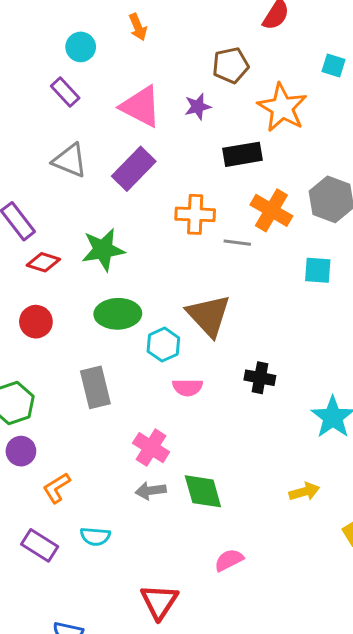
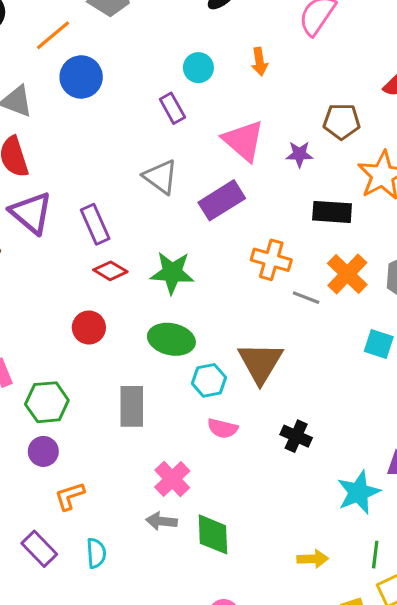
cyan semicircle: (95, 536) -> (96, 553), turned -112

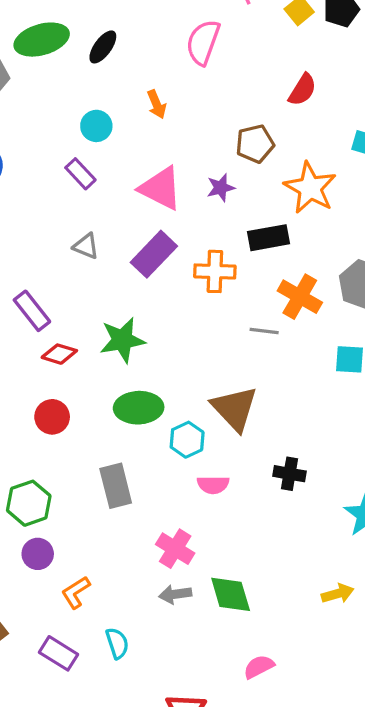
gray triangle: (161, 177) -> (86, 246), size x0.7
orange cross: (271, 260) -> (215, 271), moved

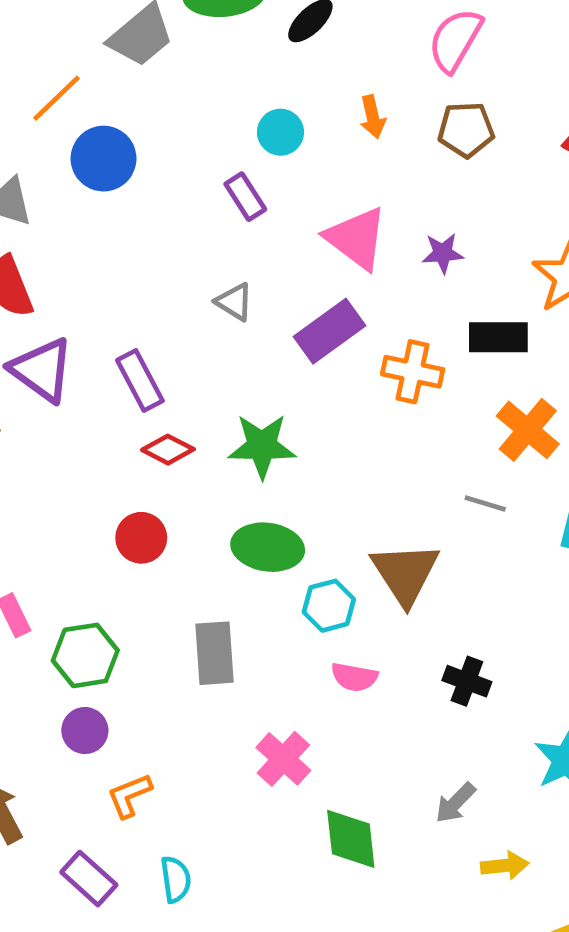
brown pentagon: (255, 144) -> (466, 130), moved
gray line: (264, 331) -> (485, 503), moved
gray arrow: (175, 594) -> (455, 803), moved, turned -48

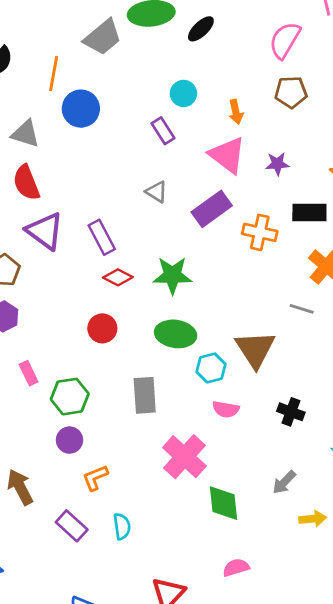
orange line: (56, 98) -> (54, 74), turned -36
orange arrow: (373, 117) -> (236, 112), moved
pink cross: (283, 759) -> (184, 457), size x1.4

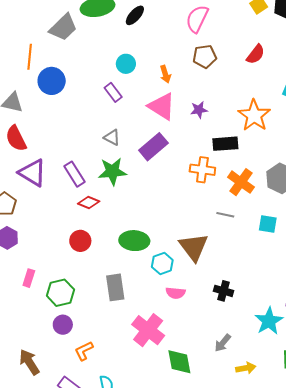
orange cross: (260, 232) -> (202, 170), moved
green star: (172, 275) -> (112, 171), moved
pink rectangle: (29, 373) -> (29, 278), turned 48

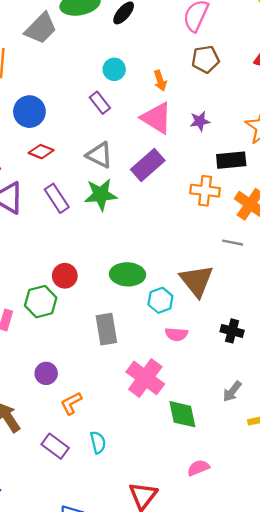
blue circle: (52, 81) -> (29, 112), moved
gray triangle: (112, 137) -> (99, 155), size x1.4
red diamond: (89, 202) -> (41, 152), moved
green hexagon: (60, 293) -> (41, 302), moved

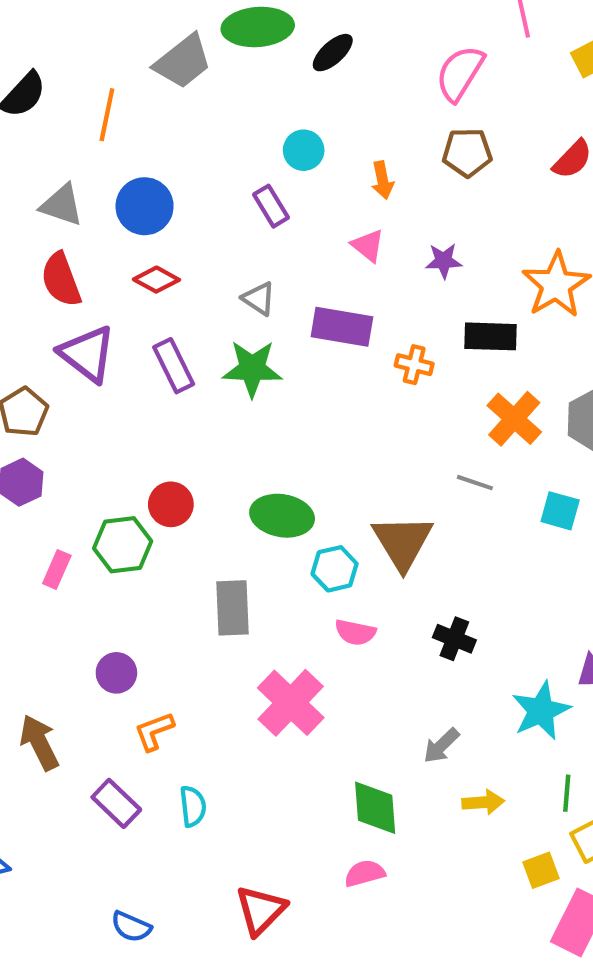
pink triangle: (157, 118) -> (368, 246), size x0.6
gray triangle: (99, 155) -> (259, 299), size x0.7
purple rectangle: (148, 165) -> (342, 327), turned 44
orange cross: (205, 191) -> (414, 365), moved, size x0.7
green diamond: (182, 414) -> (375, 808), moved

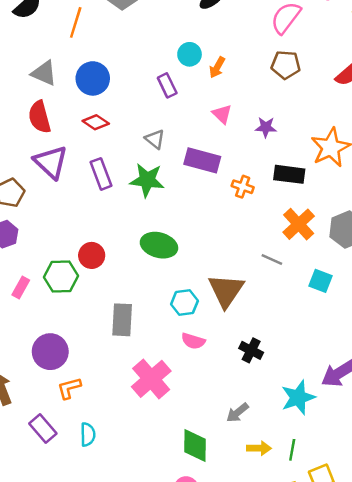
orange arrow: (383, 180) -> (217, 67), moved, turned 35
green ellipse: (282, 516) -> (159, 245), moved
purple circle: (116, 673) -> (50, 352), size x1.5
green line: (567, 793) -> (292, 450), moved

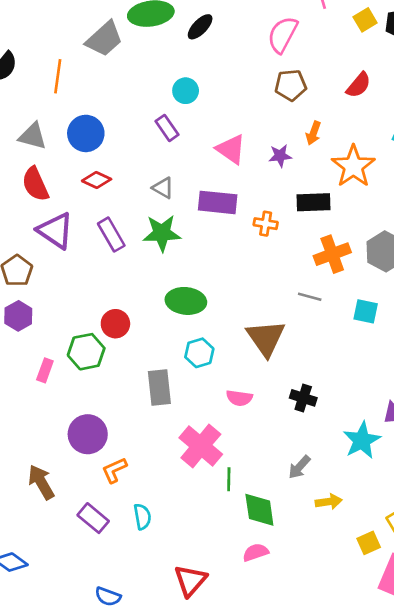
orange arrow: (217, 67) -> (313, 133), moved
pink triangle: (222, 114) -> (231, 149), size x1.4
orange cross: (299, 224) -> (332, 254), turned 32
cyan hexagon: (184, 303) -> (199, 353), moved
green line: (292, 450) -> (229, 479), moved

